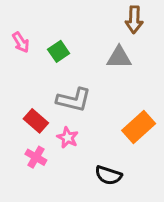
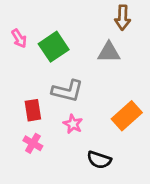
green square: (59, 51) -> (54, 47), size x1.5
red rectangle: (36, 121) -> (33, 110), turned 40
pink star: (68, 138) -> (73, 124), moved

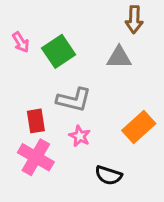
pink cross: (33, 143) -> (36, 157), size x1.6

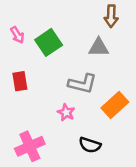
gray L-shape: (74, 100) -> (82, 84), moved
red rectangle: (36, 121) -> (20, 81), moved
pink cross: (36, 157) -> (30, 146), moved, turned 36

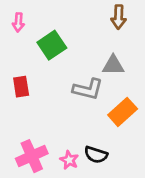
pink arrow: (17, 35) -> (18, 22), moved, turned 36
gray triangle: (99, 47) -> (113, 65), moved
pink star: (66, 112) -> (69, 160), moved

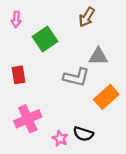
brown arrow: (119, 17) -> (87, 17), moved, turned 30
pink cross: (32, 156) -> (28, 119), moved

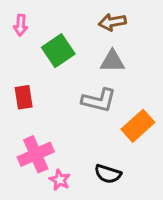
brown arrow: (87, 17) -> (112, 22), turned 48
gray triangle: (98, 56) -> (112, 61), moved
pink star: (60, 138) -> (60, 180), moved

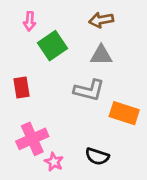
pink arrow: (21, 25) -> (30, 21), moved
orange rectangle: (138, 126) -> (124, 113), turned 60

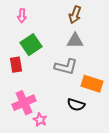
brown arrow: (101, 20) -> (75, 15), turned -60
green square: (53, 46) -> (31, 45), moved
black semicircle: (97, 156) -> (76, 105), moved

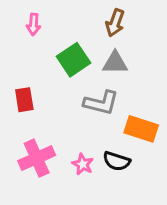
green square: (31, 45) -> (74, 60), moved
pink star: (40, 120) -> (83, 164), moved

